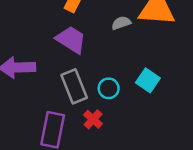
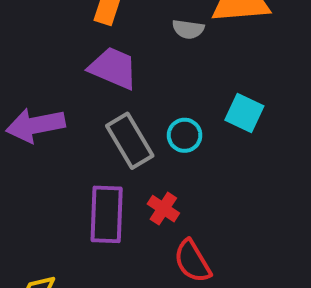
gray semicircle: (121, 23) -> (188, 29), turned -144
red cross: (93, 119) -> (163, 209), moved

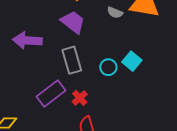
cyan circle: (185, 135) -> (108, 67), moved
purple rectangle: (107, 214) -> (51, 94), turned 36

